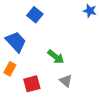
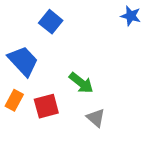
red square: (32, 84) -> (46, 106), moved

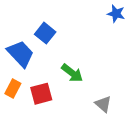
blue square: (51, 22) -> (45, 33), moved
gray triangle: (96, 118) -> (103, 104), moved

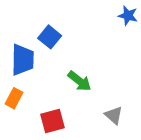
blue trapezoid: (21, 54) -> (23, 60), turned 44
red square: (41, 94) -> (52, 121), moved

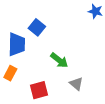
gray triangle: (114, 115) -> (76, 84), moved

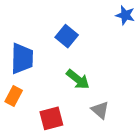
blue square: (37, 27) -> (67, 36), moved

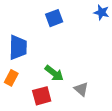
blue square: (67, 36) -> (54, 18), moved, turned 30
green arrow: (78, 79) -> (54, 73), moved

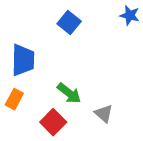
blue square: (54, 18) -> (69, 23), turned -30
red square: (42, 96) -> (53, 122), turned -30

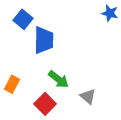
blue square: (69, 23) -> (23, 19), moved
blue trapezoid: (23, 60) -> (44, 40), moved

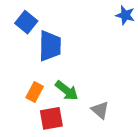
orange rectangle: (12, 84) -> (35, 92), moved
red square: (45, 104) -> (51, 118), turned 35

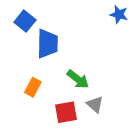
green arrow: (67, 91) -> (78, 79), moved
red square: (51, 118) -> (66, 112), moved

